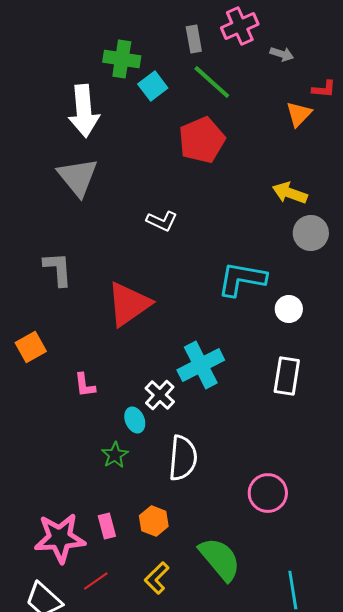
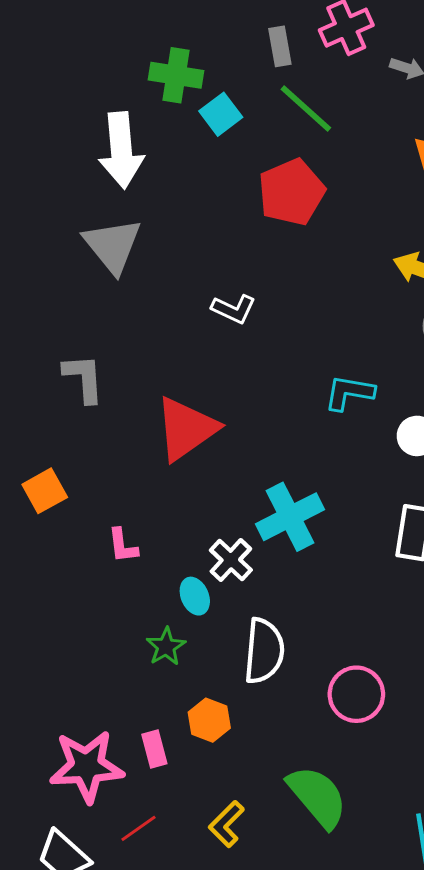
cyan L-shape: (242, 279) -> (349, 393), size x0.7
pink circle: (268, 493) -> (356, 694), moved
orange hexagon: (154, 521) -> (209, 720), moved

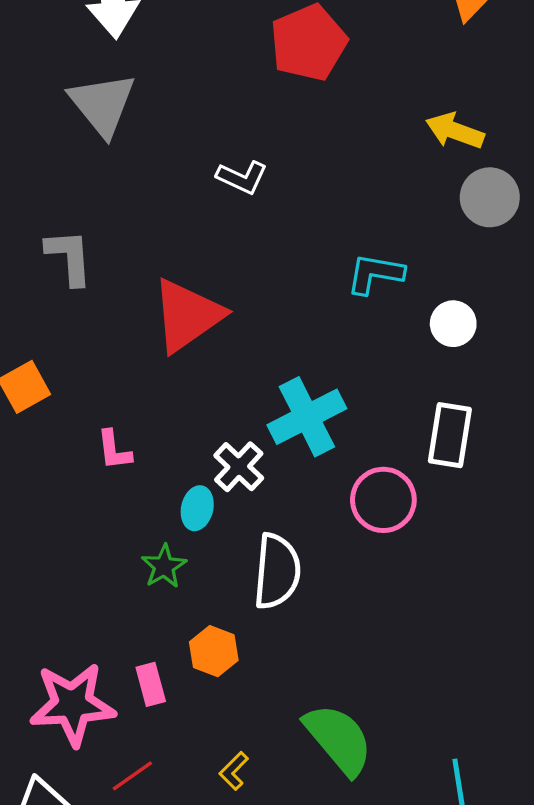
cyan ellipse: (195, 596) -> (197, 508), turned 36
pink circle: (356, 694) -> (383, 500), moved
yellow L-shape: (227, 824) -> (234, 771), size x0.7

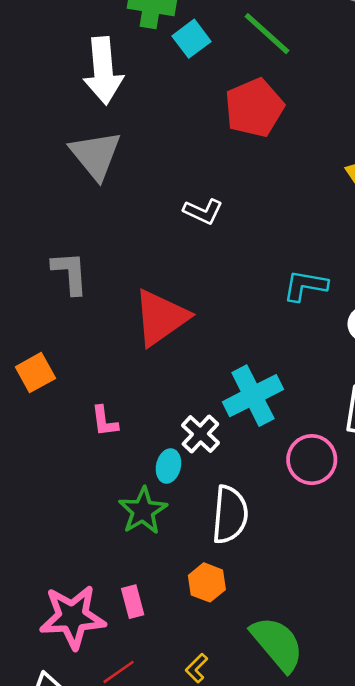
green star: (164, 566) -> (143, 511), size x1.4
orange hexagon: (214, 651) -> (207, 582), moved

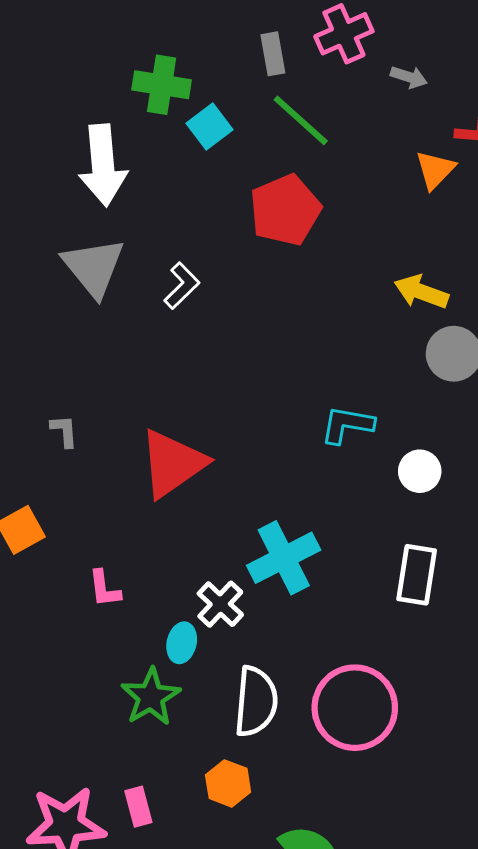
white L-shape: (203, 211) -> (182, 286), moved, turned -69
gray L-shape: (70, 273) -> (64, 431), moved, size x0.6
pink circle: (312, 460) -> (355, 708), moved, size x1.4

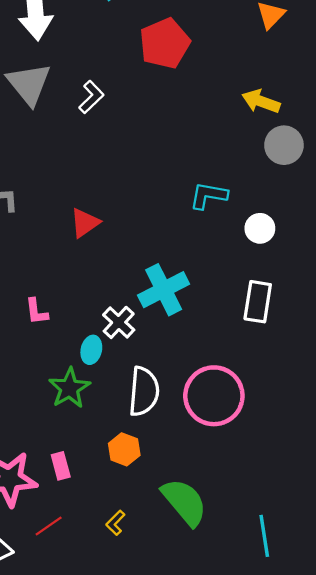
red triangle: (172, 463) -> (85, 223), size x0.6

